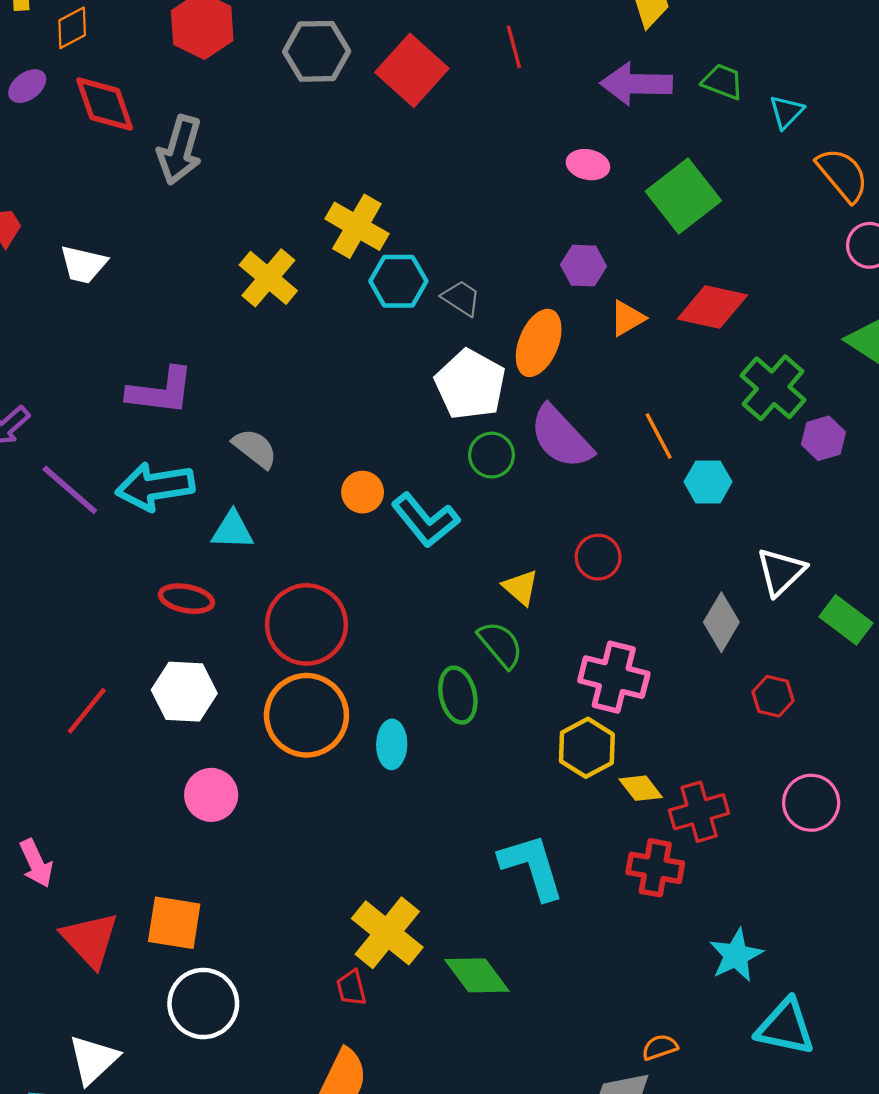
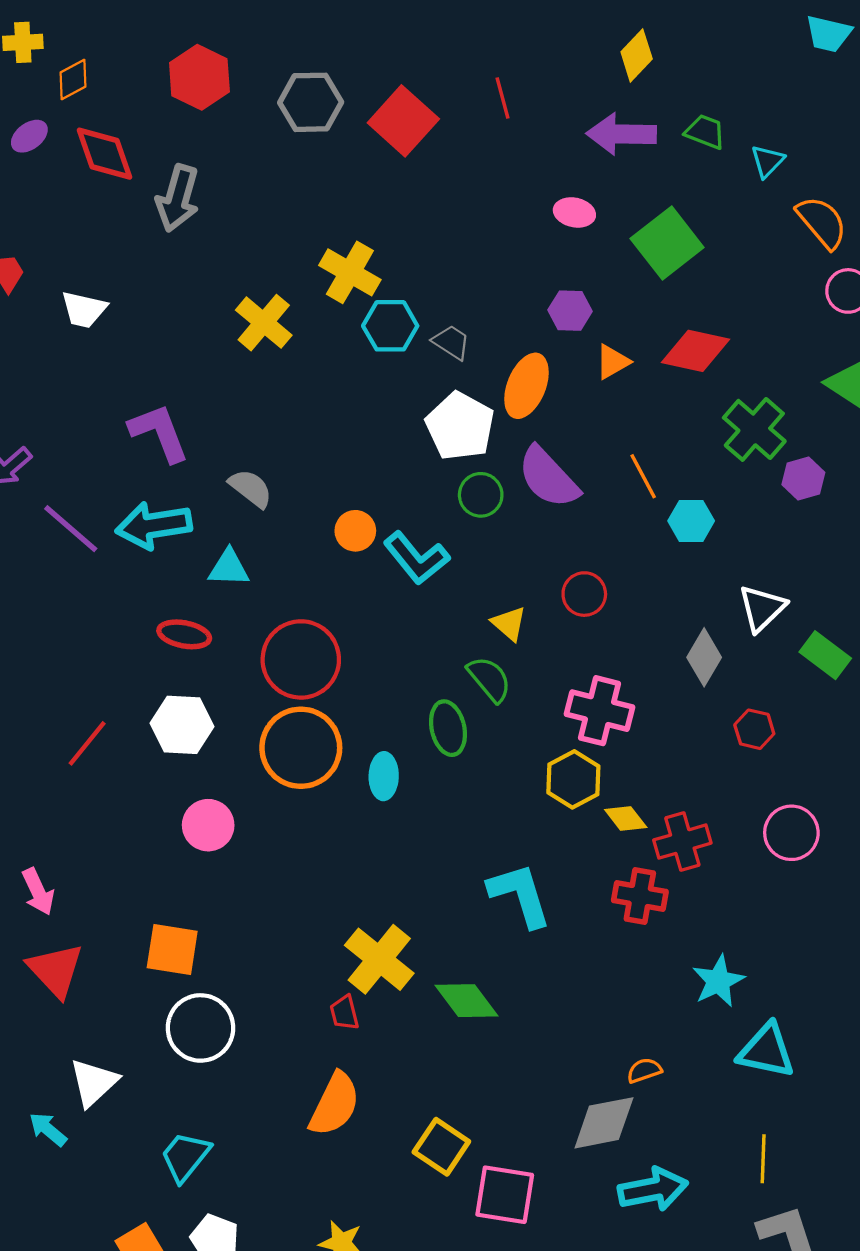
purple L-shape: (161, 391) -> (159, 433), turned -118
red triangle: (90, 940) -> (56, 970), moved

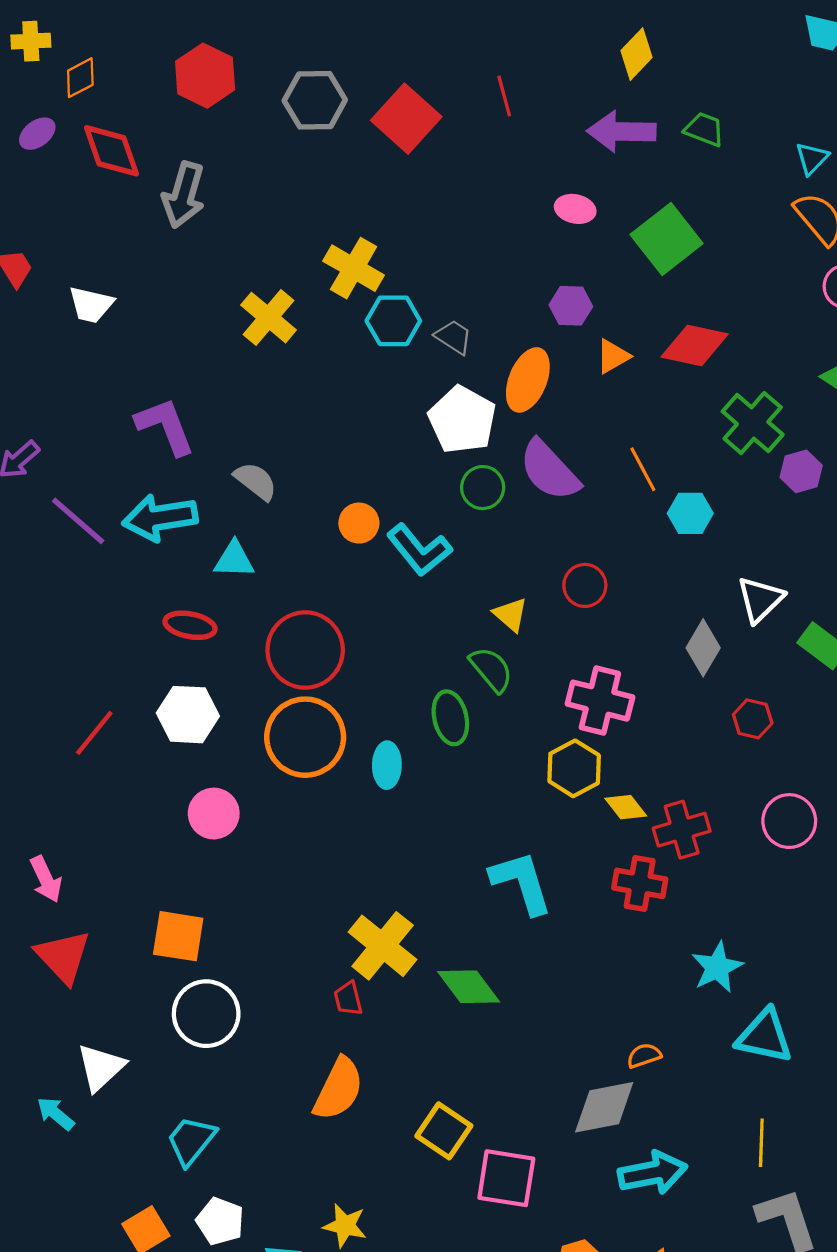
cyan triangle: (767, 161) -> (812, 158), moved

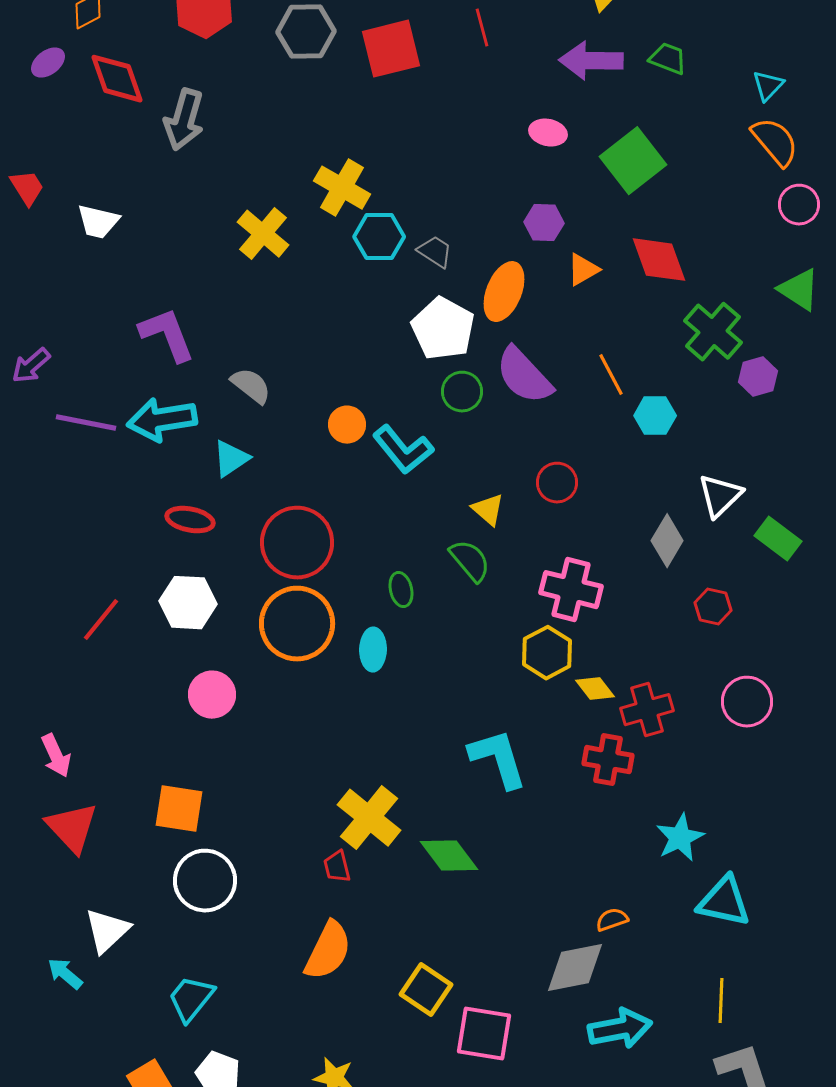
red square: (406, 119) -> (391, 49), turned 34
red diamond: (695, 346) -> (659, 260), turned 58
purple line: (78, 521) -> (86, 423), turned -30
cyan triangle: (234, 560) -> (231, 459), turned -36
green ellipse: (450, 718) -> (401, 590), moved, size x0.7

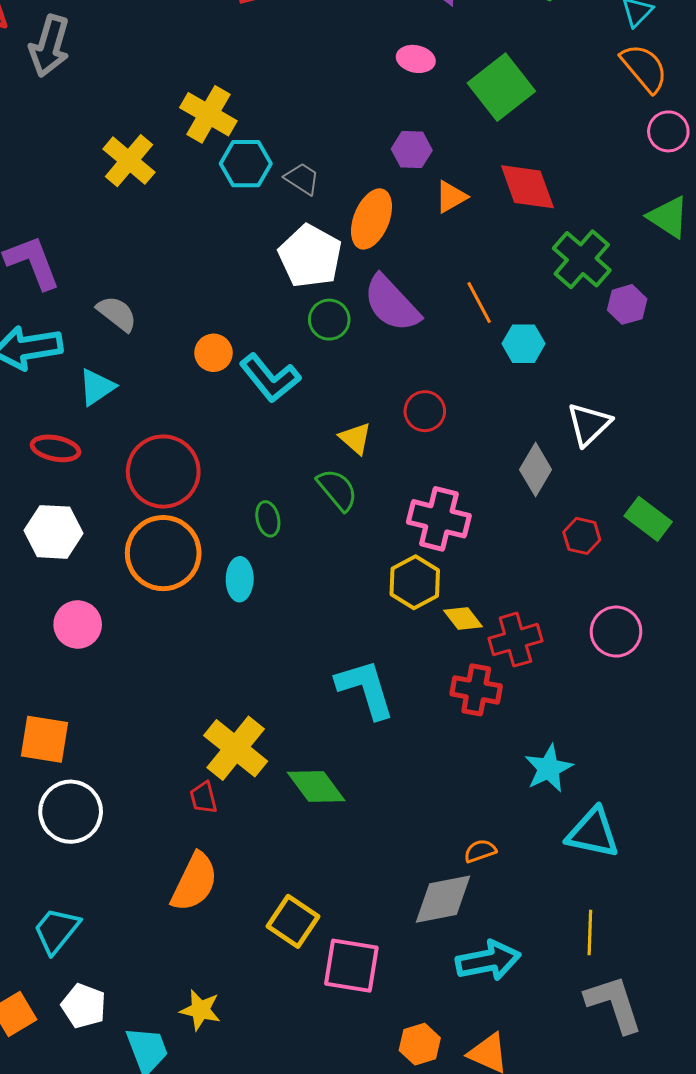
green rectangle: (778, 539) -> (648, 519), moved

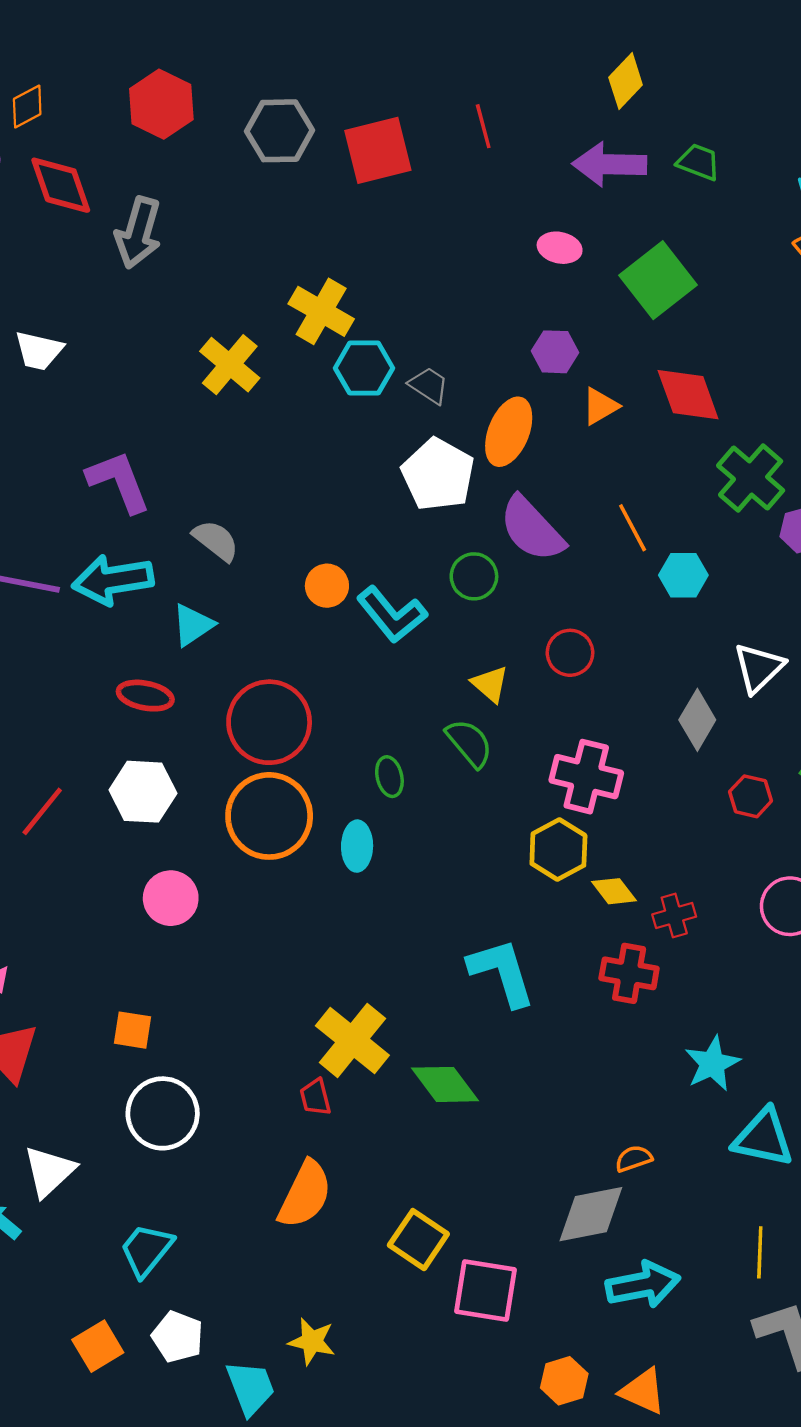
green circle: (329, 320) -> (474, 576), moved
red cross: (515, 640) -> (674, 916), size x0.7
orange square: (44, 739) -> (133, 1030), size x0.7

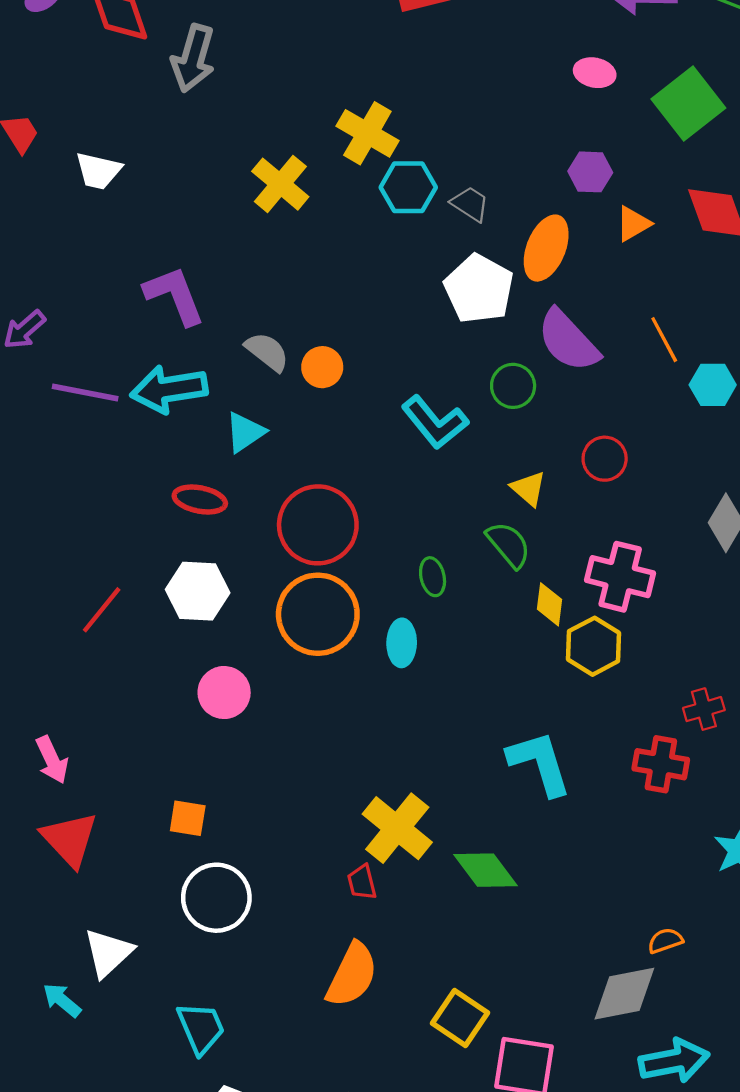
orange circle: (327, 586) -> (322, 367), moved
yellow diamond: (614, 891) -> (549, 604), moved, turned 45
cyan trapezoid: (146, 1250) -> (201, 1028), turned 118

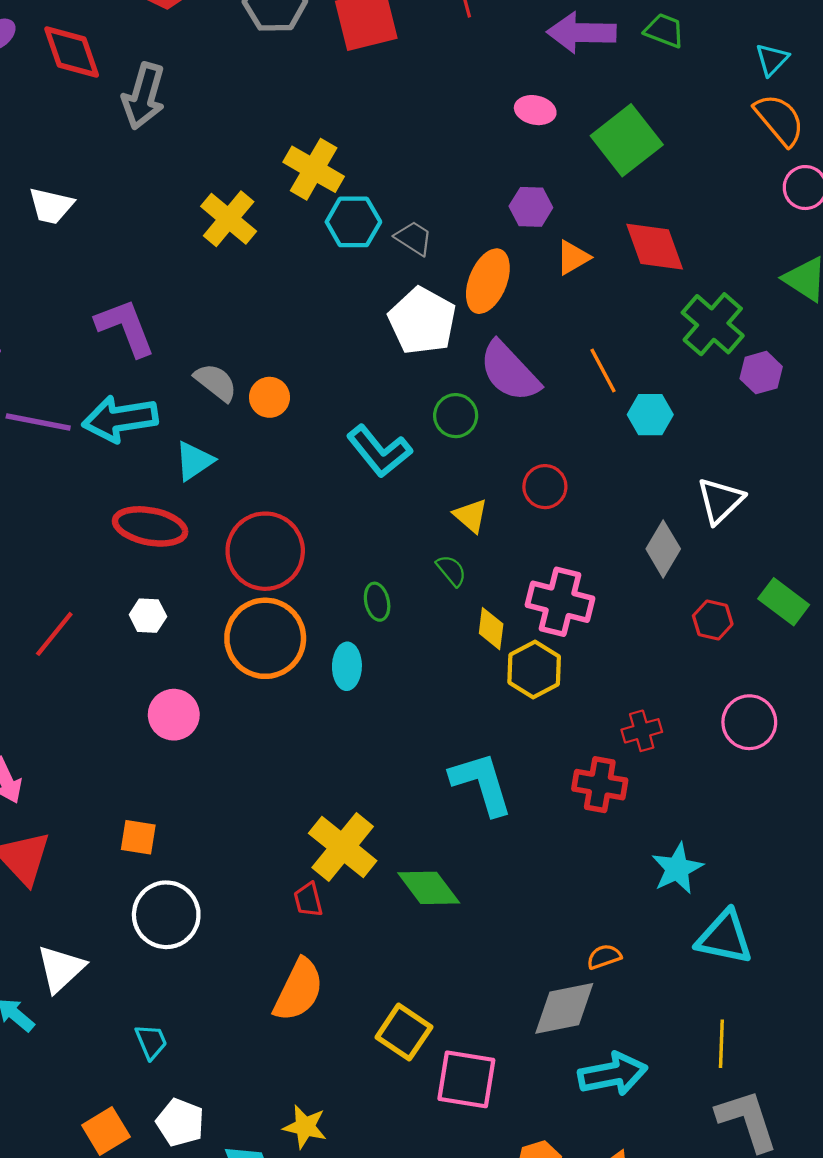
red ellipse: (200, 499) -> (150, 526), size x1.4
green semicircle: (509, 545) -> (451, 571), size x0.7
white hexagon: (198, 591) -> (148, 616), size x0.6
cyan trapezoid: (201, 1028) -> (151, 1042), size x0.7

